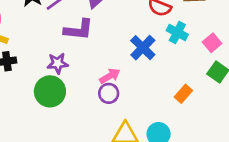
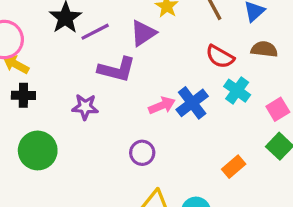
pink arrow: (110, 76) -> (162, 105), moved
green circle: (50, 91) -> (38, 150), moved

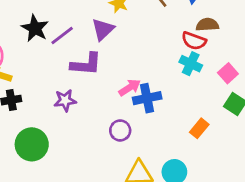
red semicircle: (220, 57) -> (194, 41), moved
blue cross: (192, 103) -> (147, 98), moved, turned 36

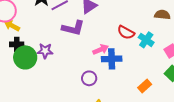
red semicircle: (194, 41) -> (126, 32), moved
purple star: (65, 100) -> (45, 51), moved
green circle: (32, 144) -> (25, 57), moved

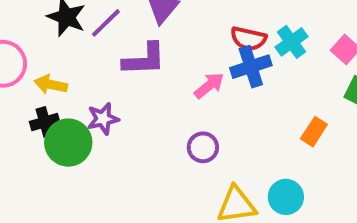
yellow arrow: (12, 26) -> (51, 84), moved
cyan cross: (146, 40) -> (291, 42), turned 35
blue cross: (112, 59) -> (251, 67), moved

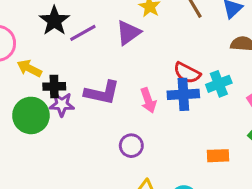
purple L-shape: (144, 59) -> (102, 93), moved
pink arrow: (209, 85) -> (148, 100), turned 95
black cross: (45, 122) -> (54, 86), moved
orange rectangle: (314, 132) -> (218, 156), turned 40

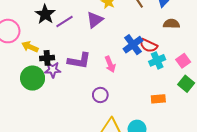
red semicircle: (187, 73) -> (149, 45), moved
cyan cross: (219, 84) -> (157, 60), moved
blue cross: (183, 94) -> (133, 45), moved, turned -30

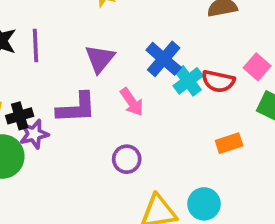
purple triangle: (95, 20) -> (100, 59), moved
purple line: (65, 21) -> (36, 46), turned -48
red semicircle: (149, 45) -> (218, 81), moved
cyan cross: (157, 60) -> (188, 81), moved

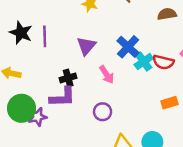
purple L-shape: (76, 108) -> (62, 97), moved
black cross: (20, 116) -> (68, 78), moved
purple star: (34, 134) -> (37, 117), moved

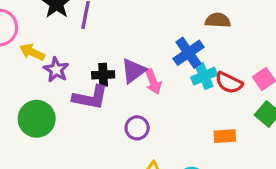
brown semicircle: (167, 14) -> (218, 20), moved
purple triangle: (86, 46) -> (133, 71), moved
green circle: (21, 108) -> (37, 119), moved
purple star: (37, 117) -> (56, 70), moved, turned 30

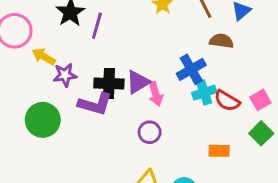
purple star: (56, 70) -> (65, 75), turned 30
black cross: (103, 75) -> (109, 84), size x1.4
purple circle: (137, 128) -> (150, 132), moved

